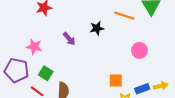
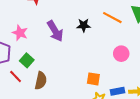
purple arrow: (69, 39) -> (55, 31), size x1.5

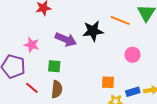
black star: (84, 25) -> (93, 31), size x1.5
purple arrow: (55, 31) -> (66, 39), turned -30
green square: (27, 60) -> (54, 66), moved, turned -32

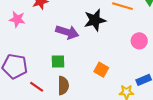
pink star: (32, 45) -> (17, 19), moved
orange square: (108, 82) -> (101, 70), moved, turned 32

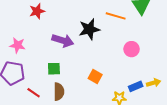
pink star: (17, 19) -> (17, 45), moved

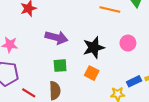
black star: (89, 29) -> (94, 47), moved
green square: (54, 69) -> (60, 66), moved

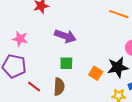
black star: (94, 47) -> (118, 67), moved

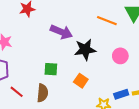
purple arrow: (65, 36) -> (61, 32), moved
black star: (118, 67) -> (85, 50), moved

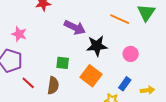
orange square: (81, 81) -> (91, 76), size x1.5
blue rectangle: (121, 94) -> (125, 84), moved, turned -40

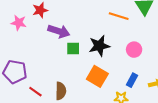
purple arrow: (75, 27) -> (59, 31), moved
pink star: (19, 34) -> (19, 23), moved
green square: (63, 63) -> (73, 49), moved

